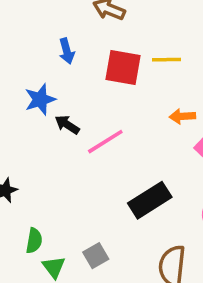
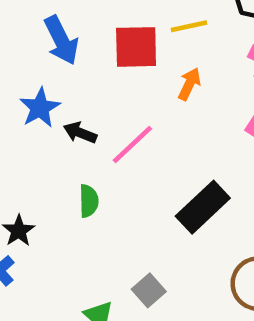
blue arrow: (67, 51) -> (61, 40), size x1.5
orange arrow: (182, 116) -> (189, 84), moved, turned 130
green semicircle: (34, 241) -> (89, 201), moved

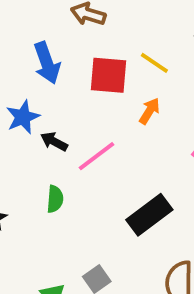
yellow line: (189, 26) -> (154, 63), turned 40

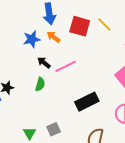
orange arrow: (149, 111) -> (53, 37), moved, turned -96
black arrow: (54, 141) -> (44, 63), moved

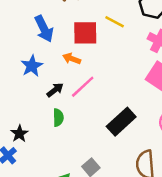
orange arrow: (53, 37) -> (72, 59), moved
black arrow: (44, 63) -> (55, 90), turned 120

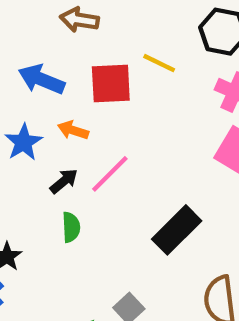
blue arrow: (44, 29) -> (41, 79), turned 140
orange arrow: (72, 59) -> (73, 130), moved

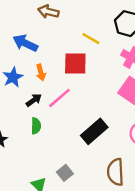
red square: (111, 84) -> (75, 63), moved
orange arrow: (73, 130) -> (41, 72), turned -126

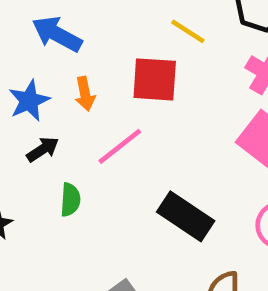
black arrow: (34, 100) -> (43, 149), moved
black rectangle: (94, 131) -> (186, 216), turned 72

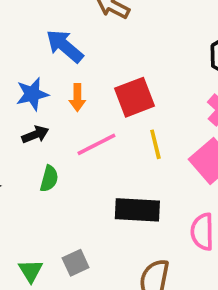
yellow line: (188, 31) -> (155, 144), moved, turned 32
red square: (155, 79) -> (134, 97), turned -36
black rectangle: (186, 216) -> (137, 210), turned -42

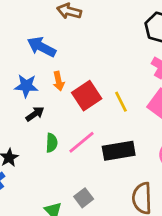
blue star: (32, 94) -> (26, 86), turned 30
red square: (134, 97) -> (87, 96), moved
pink line: (96, 144) -> (81, 142), moved

